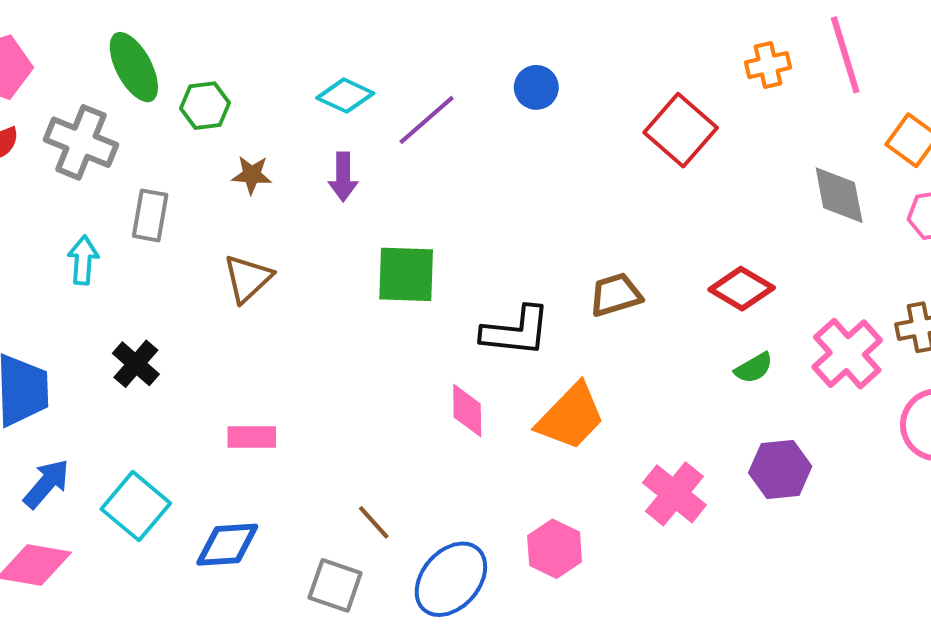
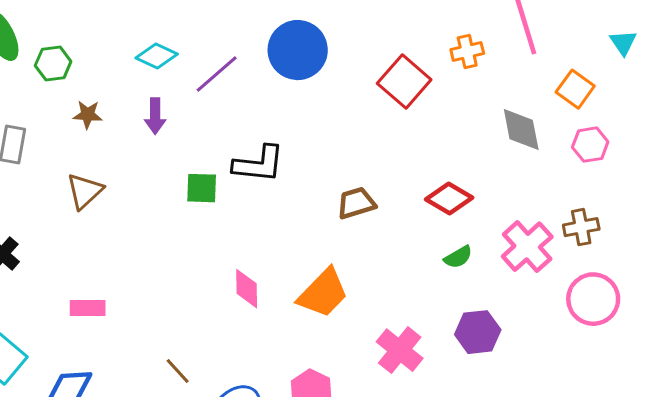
orange cross: (768, 65) -> (467, 52), moved
blue circle: (536, 87) -> (298, 50), size x1.8
green square: (406, 274) -> (202, 188), size x0.7
black L-shape: (516, 331) -> (259, 164), moved

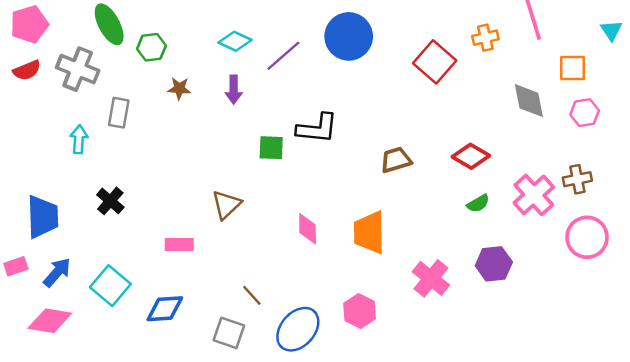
orange square: (575, 89) -> (573, 68), turned -36
brown triangle: (85, 191) -> (226, 205), moved
orange trapezoid: (323, 293) -> (369, 232), turned 135

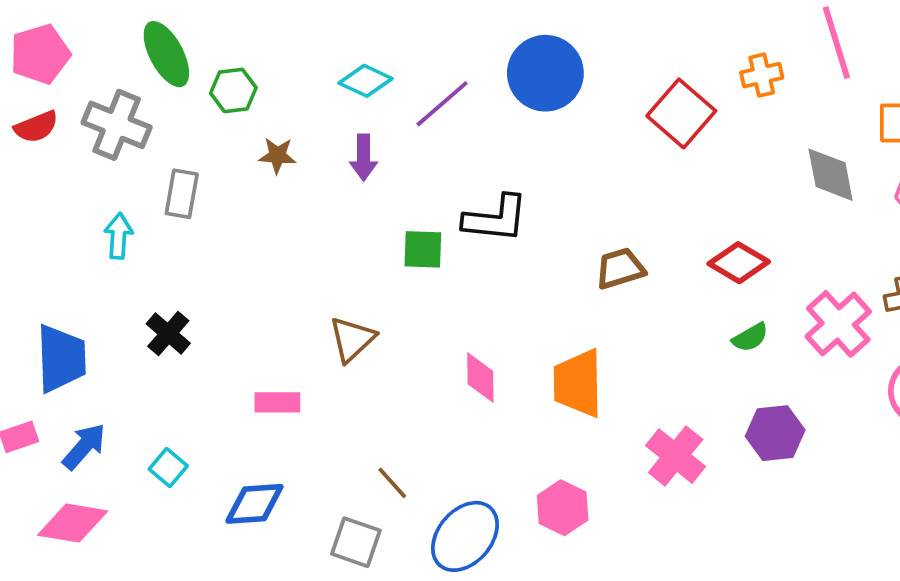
cyan square: (110, 286) -> (168, 468), size x0.6

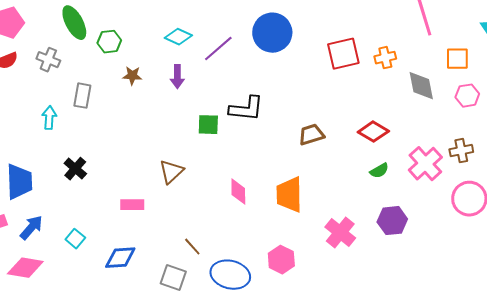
orange cross: (762, 75) -> (385, 58), moved
red square: (681, 113) -> (343, 54), turned 36
gray cross: (117, 125) -> (48, 60), size x0.7
blue ellipse: (465, 536) -> (230, 275), turned 63

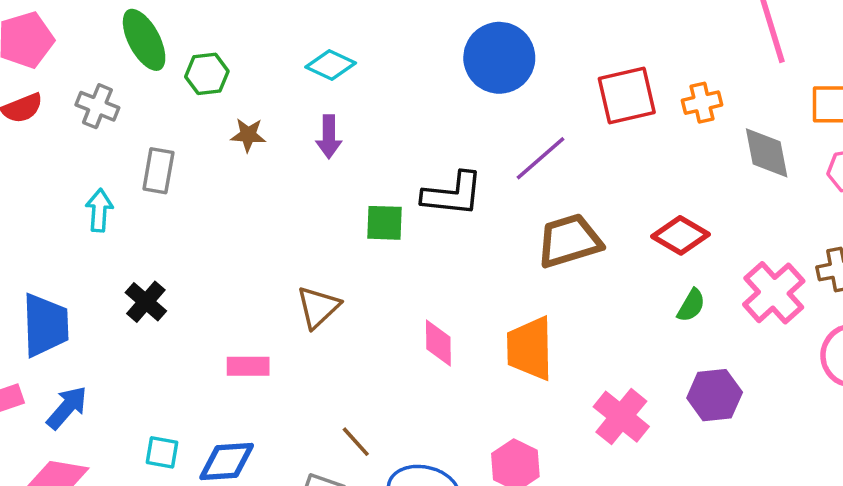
purple line: (218, 49) -> (541, 158), moved
brown trapezoid: (311, 135) -> (569, 241), size x1.4
green semicircle: (379, 171) -> (691, 305), turned -30
cyan square: (75, 239) -> (162, 452), moved, turned -30

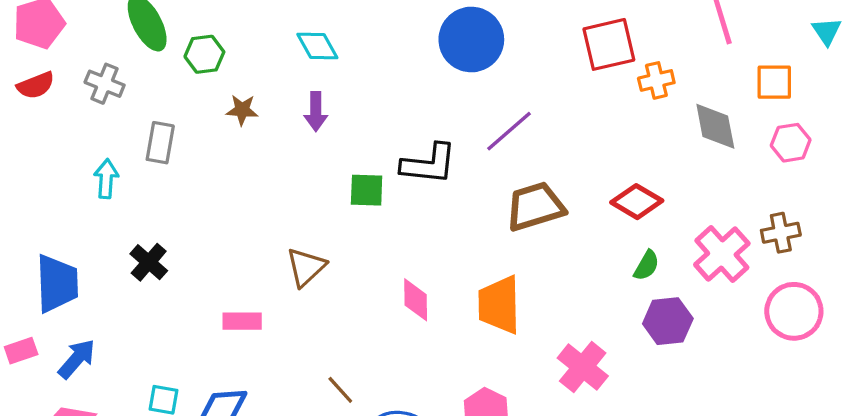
cyan diamond: (331, 65) -> (317, 46), turned 36
red square: (627, 95) -> (609, 44), moved
purple hexagon: (715, 395) -> (668, 321), moved

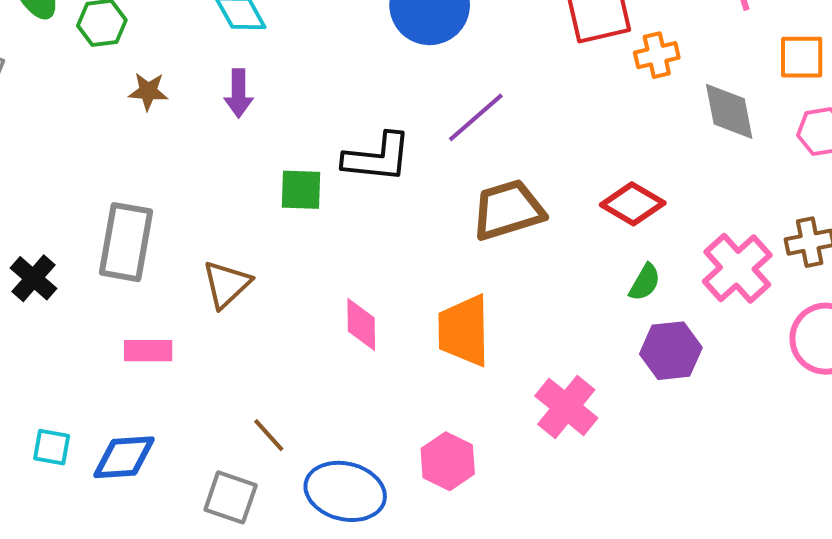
gray rectangle: (160, 143) -> (126, 242), moved, size x1.5

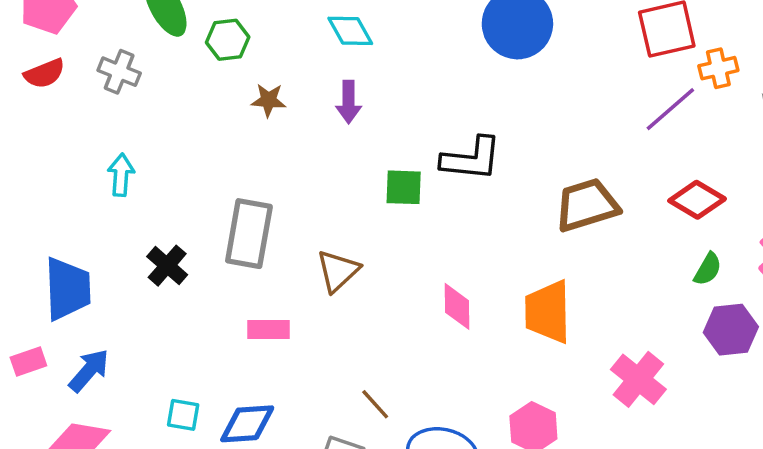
purple line: (476, 117) -> (670, 109), moved

